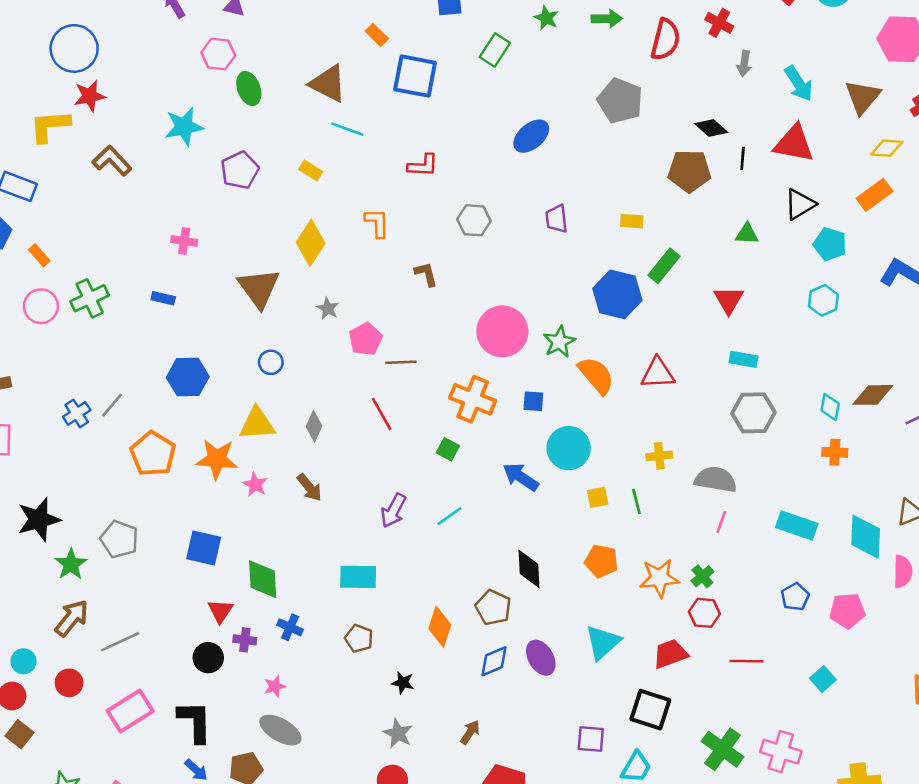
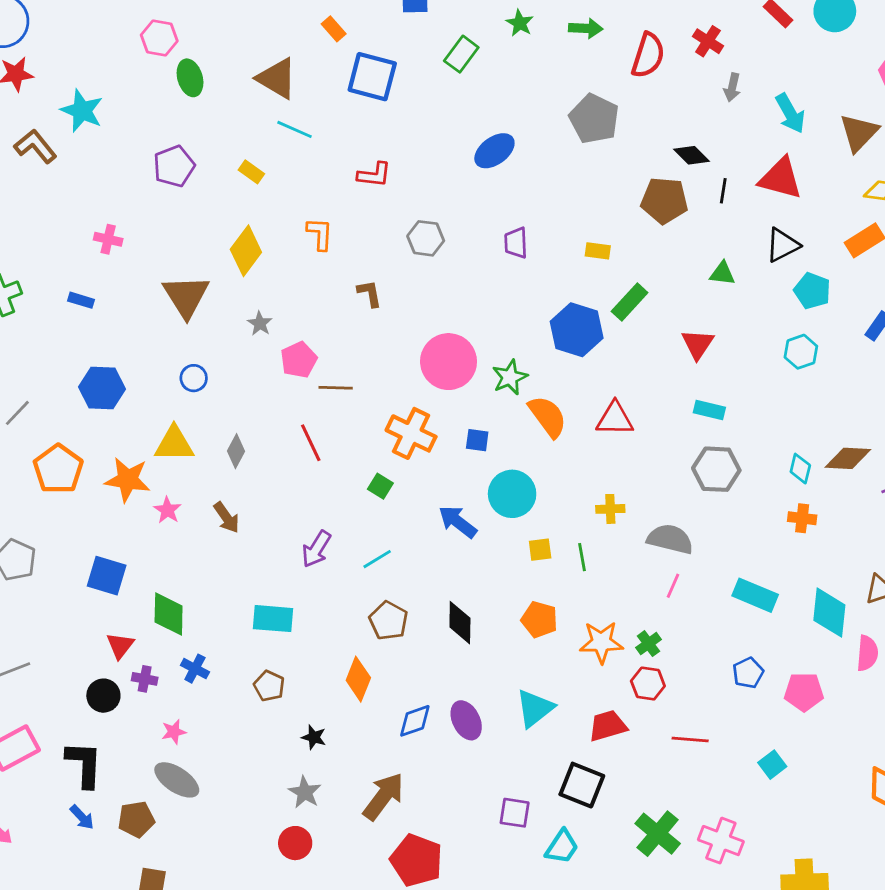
cyan star: (184, 127) -> (82, 111), moved, turned 30
brown pentagon: (493, 608) -> (389, 621), moved
brown arrow: (470, 732) -> (383, 796), size x1.8

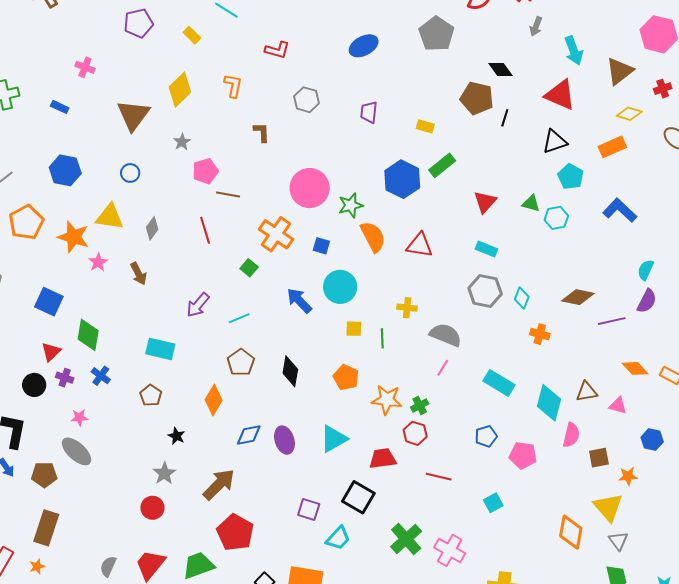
black line: (723, 191) -> (505, 118), moved
green triangle: (722, 273) -> (531, 203), moved
cyan diamond: (800, 469) -> (522, 298), moved

